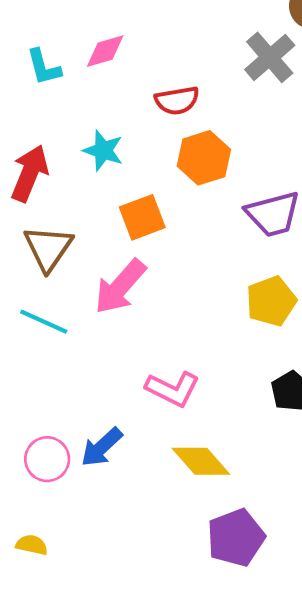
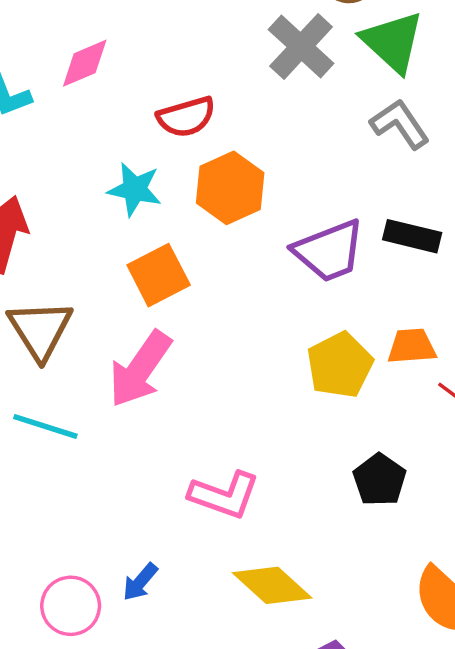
cyan star: (103, 150) -> (135, 189), moved
blue arrow: (102, 447) -> (140, 582), size x0.7

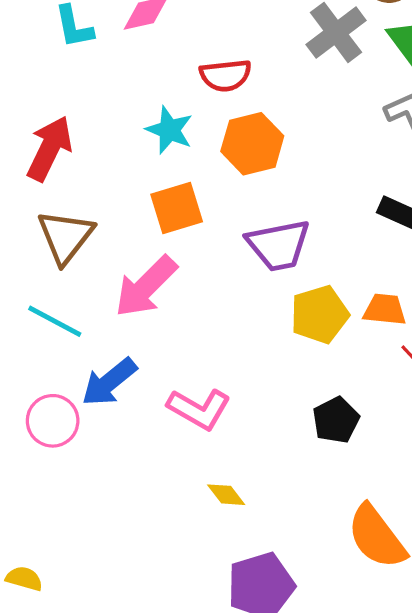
purple trapezoid: (329, 251) -> (278, 245), moved
blue arrow: (140, 582) -> (109, 382), moved, size x1.6
yellow diamond: (272, 585) -> (226, 495), size x0.6
pink circle: (71, 606) -> (53, 421), moved

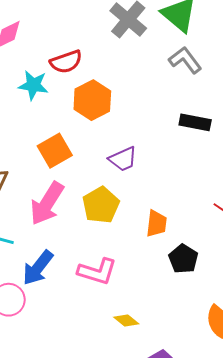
cyan star: (169, 130) -> (33, 85), moved
purple trapezoid: (278, 245) -> (123, 159), size x0.7
orange trapezoid: (385, 310) -> (156, 224), moved, turned 104
yellow pentagon: (319, 314) -> (101, 205), moved

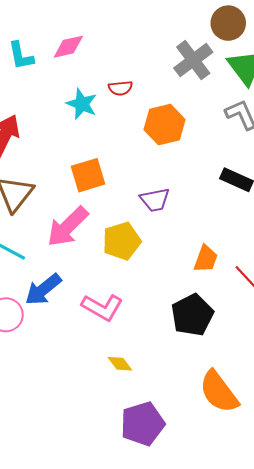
red semicircle: (66, 62) -> (120, 88), size x0.7
orange hexagon: (92, 100) -> (165, 125), moved
orange trapezoid: (156, 224) -> (206, 259), moved
black pentagon: (183, 259) -> (192, 315), size x1.4

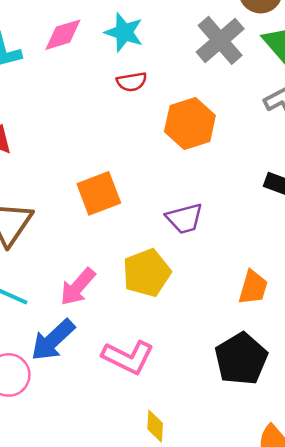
cyan star: (82, 104) -> (124, 32), moved
pink arrow: (68, 227) -> (78, 287), moved, size x0.7
yellow diamond: (120, 364) -> (155, 426), turned 45

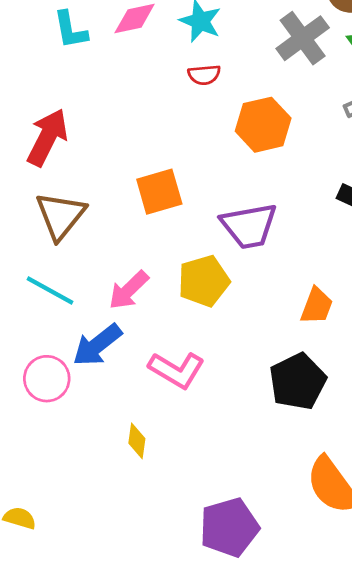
purple trapezoid: (184, 218) -> (249, 226), size x1.4
yellow diamond: (155, 426) -> (137, 441), moved

